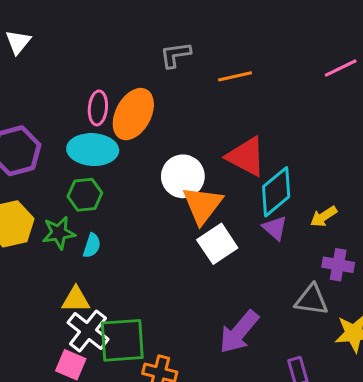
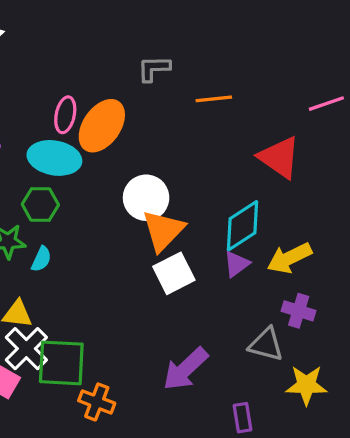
red triangle: (246, 157) -> (279, 157), moved
yellow arrow: (324, 217) -> (289, 258), size x1.5
purple triangle: (275, 228) -> (237, 264), turned 36

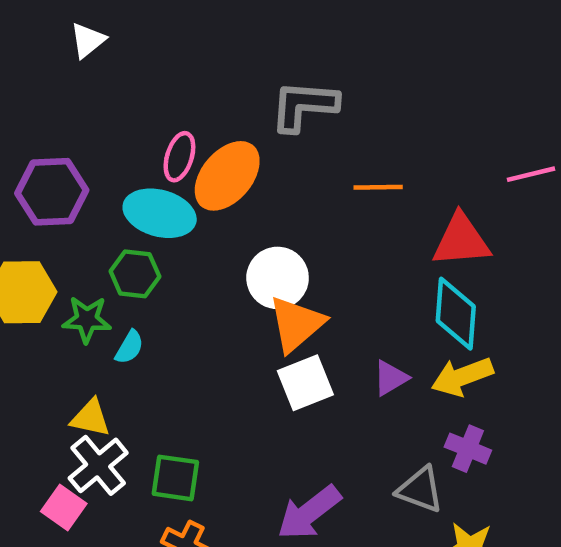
gray L-shape: (154, 69) -> (304, 106), size x1.5
orange line: (214, 99) -> (378, 187), moved
red triangle: (279, 157) -> (461, 240), turned -45
cyan diamond: (242, 226) -> (456, 314), moved, turned -58
green square: (61, 363) -> (175, 478), moved, size x0.7

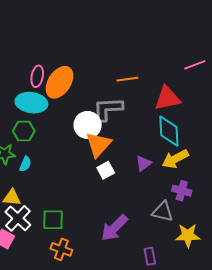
gray L-shape: (304, 106) -> (108, 109), moved
white square: (305, 383) -> (106, 170), size x0.7

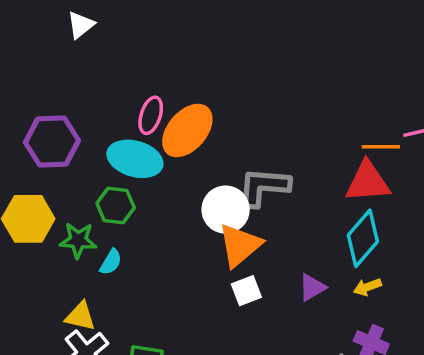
orange line: (127, 79) -> (381, 147), moved
cyan diamond: (169, 131) -> (363, 238), turned 36
yellow arrow: (175, 159) -> (367, 287), size x0.6

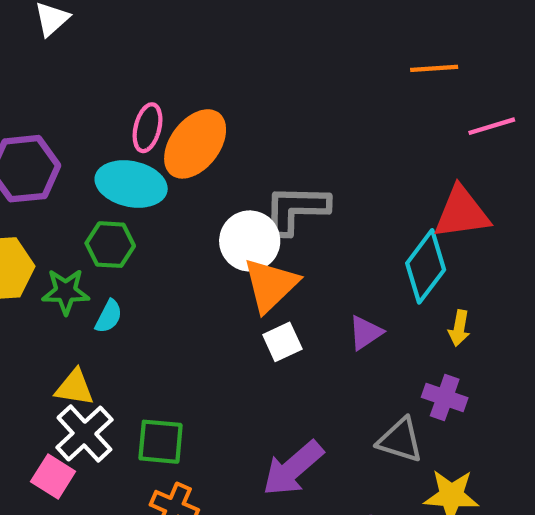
orange line: (381, 147) -> (434, 68), moved
red triangle: (368, 182) -> (462, 213), moved
yellow arrow: (367, 287) -> (459, 328), moved, turned -56

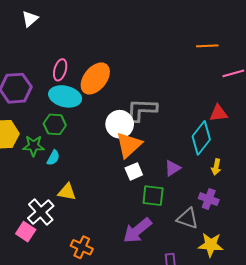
pink ellipse: (148, 128) -> (60, 70), moved
red triangle: (462, 213) -> (218, 113), size x0.7
yellow triangle: (75, 388) -> (67, 192), moved
green square: (161, 442) -> (153, 196), moved

